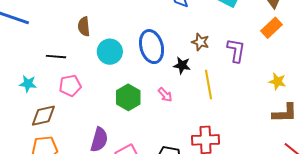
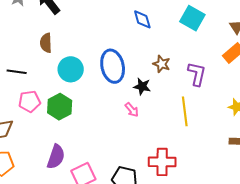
yellow line: (208, 84) -> (185, 111), moved
pink arrow: (165, 95) -> (132, 110), moved
green hexagon: (128, 97) -> (60, 107), moved

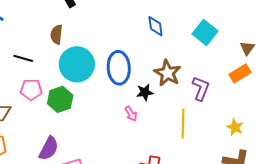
brown star: (162, 64) -> (167, 73), size x1.5
cyan circle: (71, 69) -> (77, 64), size x1.4
black star: (142, 86) -> (145, 92), turned -30

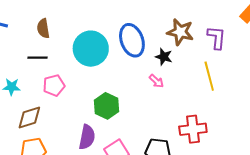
brown semicircle: (57, 34) -> (43, 28), moved
black star: (145, 92) -> (164, 57), turned -30
green hexagon: (60, 99) -> (106, 106), moved

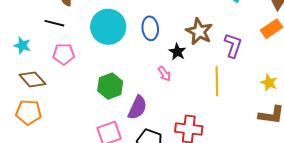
blue ellipse: (132, 40) -> (150, 28), size x0.7
brown diamond: (29, 118) -> (32, 79), turned 52
purple semicircle: (87, 137) -> (137, 108), moved

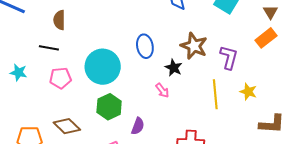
cyan circle: (108, 27) -> (103, 67), moved
brown diamond: (32, 79) -> (67, 126), moved
yellow star: (269, 83) -> (248, 92), moved
purple semicircle: (137, 108) -> (138, 126), size x0.7

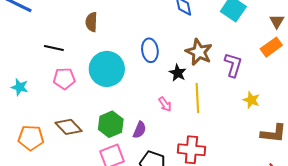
brown semicircle: (59, 20) -> (91, 22), moved
cyan star: (19, 72) -> (20, 87), moved
pink arrow: (162, 90) -> (165, 104), moved
yellow line: (215, 94) -> (197, 98), moved
green hexagon: (109, 107) -> (111, 124), moved

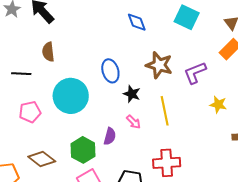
black line: (54, 48) -> (21, 74), moved
purple L-shape: (233, 65) -> (195, 73), turned -120
black star: (178, 73) -> (132, 94), moved
purple semicircle: (139, 130) -> (110, 136), moved

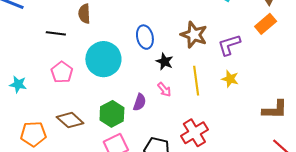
yellow star: (218, 105) -> (230, 79), moved
pink pentagon: (30, 112) -> (62, 72), turned -30
red cross: (167, 163) -> (194, 133), turned -32

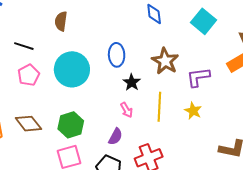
black line: (56, 33) -> (24, 46), moved
purple semicircle: (140, 102) -> (115, 137), moved

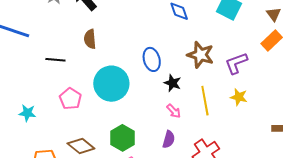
black line: (24, 46) -> (55, 60), moved

